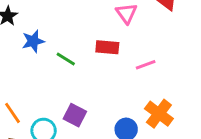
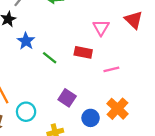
blue star: (33, 41) -> (26, 41), turned -30
purple square: (75, 115) -> (67, 98), moved

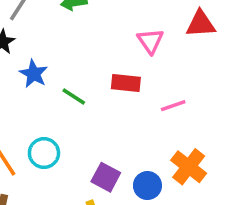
red triangle: (134, 20) -> (201, 24), turned -42
purple square: (67, 98) -> (106, 177), moved
cyan circle: (26, 112) -> (44, 153), moved

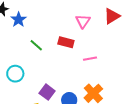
red triangle: (201, 24) -> (112, 16), turned -36
blue star: (34, 74) -> (19, 20), moved

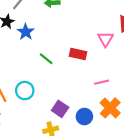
pink triangle: (83, 21) -> (105, 39), moved
pink line: (90, 59) -> (102, 82), moved

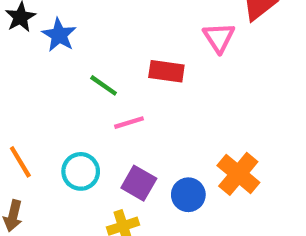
pink line: (102, 82) -> (129, 123), moved
cyan circle: (25, 91) -> (81, 171), moved

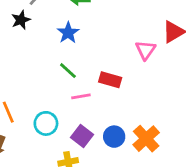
blue star: (59, 35) -> (68, 33), moved
red rectangle: (166, 71) -> (110, 80), moved
blue circle: (188, 195) -> (114, 137), moved

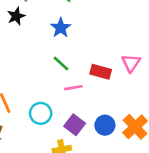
pink triangle: (145, 50) -> (131, 63), moved

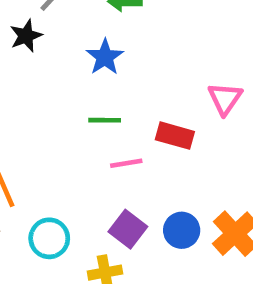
green line: (61, 63) -> (105, 120), turned -42
pink triangle: (131, 63) -> (225, 99), moved
cyan circle: (41, 113) -> (49, 238), moved

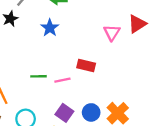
pink triangle: (225, 99) -> (112, 33), moved
green line: (105, 120) -> (39, 76), moved

